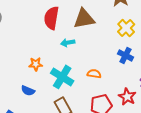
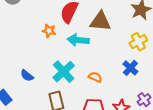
cyan arrow: (68, 43) -> (78, 40), size x1.5
orange star: (36, 64) -> (49, 31), moved

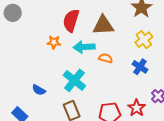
orange semicircle: (95, 77) -> (106, 58), moved

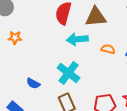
orange star: (54, 42) -> (15, 38), moved
orange semicircle: (106, 58) -> (108, 49), moved

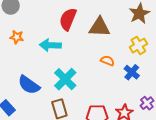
cyan arrow: (77, 39) -> (50, 45), moved
blue semicircle: (33, 83) -> (29, 85), size x1.6

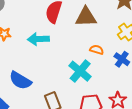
cyan cross: (65, 79) -> (80, 71), moved

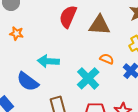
cyan arrow: (38, 39) -> (48, 61), moved

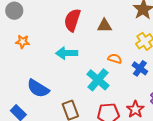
brown triangle: (99, 25) -> (104, 26), size x0.7
cyan arrow: (48, 61) -> (67, 53), moved

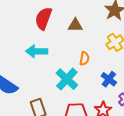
orange semicircle: (115, 59) -> (84, 59), turned 80
blue cross: (140, 68) -> (109, 79), moved

